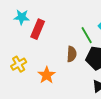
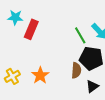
brown semicircle: (72, 54) -> (76, 70), moved
yellow cross: (19, 64) -> (12, 76), moved

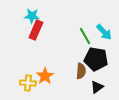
cyan star: (15, 17) -> (32, 16), moved
yellow cross: (12, 76) -> (28, 83), moved, turned 35

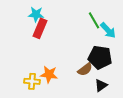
green line: (85, 36) -> (94, 20), moved
brown semicircle: (81, 71) -> (85, 69), turned 49
orange star: (45, 76) -> (49, 74), turned -30

